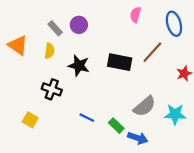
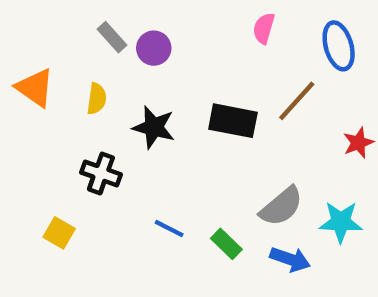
gray rectangle: (55, 28) -> (112, 37), moved
blue arrow: (138, 138) -> (290, 259), moved

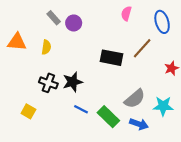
orange triangle: (35, 88) -> (17, 42), turned -30
black star: (154, 127) -> (73, 82), moved, turned -30
green rectangle: (226, 244) -> (108, 117), size x1.5

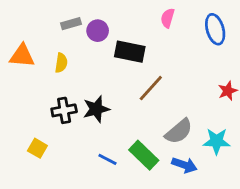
gray rectangle: (54, 18) -> (71, 24), turned -64
brown line: (142, 48) -> (151, 88), moved
black rectangle: (112, 58) -> (130, 52), moved
black cross: (48, 83) -> (64, 110), turned -30
blue line: (81, 109) -> (107, 159), moved

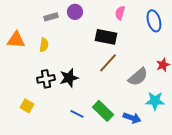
purple circle: (98, 31) -> (75, 12), moved
black rectangle: (130, 52) -> (106, 37), moved
gray semicircle: (179, 131) -> (138, 77), moved

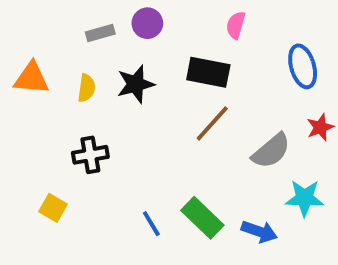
blue ellipse: (154, 21) -> (303, 66), moved
black star: (69, 78) -> (136, 84), moved
blue line: (77, 114) -> (151, 224), turned 32

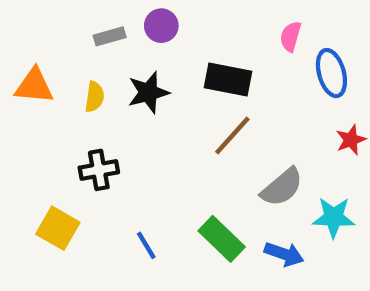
pink semicircle: (236, 25) -> (291, 36), moved
gray semicircle: (271, 151) -> (282, 187), moved
yellow square: (53, 208) -> (58, 228), size x1.4
blue line: (151, 224) -> (146, 245), moved

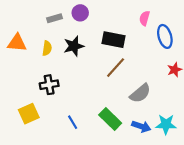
cyan star: (334, 217) -> (166, 124), moved
yellow square: (58, 228) -> (29, 114), turned 36

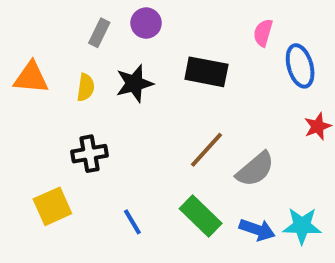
gray rectangle: (54, 18) -> (99, 33), turned -48
brown line: (116, 68) -> (206, 150), moved

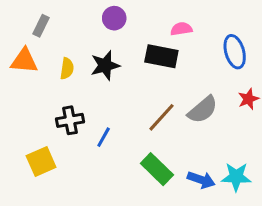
gray rectangle: (99, 33) -> (41, 26), moved
pink semicircle: (263, 33) -> (181, 29), moved, turned 65
gray semicircle: (255, 169) -> (203, 110), moved
blue line: (132, 222) -> (104, 137), moved, turned 60

